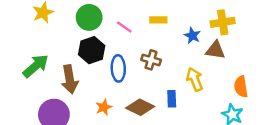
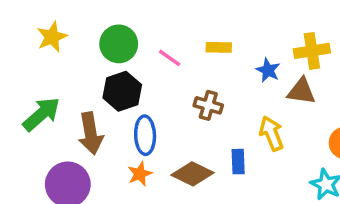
blue ellipse: (118, 68) -> (145, 135), moved

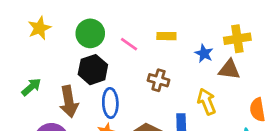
green arrow: (41, 114) -> (31, 87), size x0.7

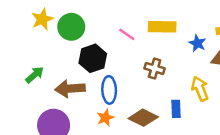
green circle: (90, 33) -> (71, 27), moved
yellow rectangle: (166, 36) -> (162, 27), size x1.5
brown arrow: (69, 102) -> (70, 89), turned 96

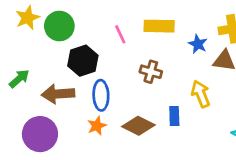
pink line: (127, 34) -> (120, 34), turned 30

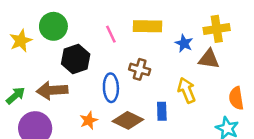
yellow star: (28, 18) -> (21, 41), moved
green arrow: (19, 79) -> (16, 96), moved
blue ellipse: (101, 95) -> (111, 88), moved

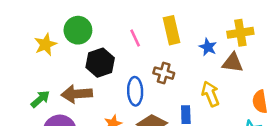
yellow rectangle: (147, 26) -> (172, 30), turned 76

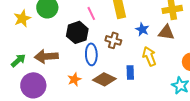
blue star: (208, 47) -> (142, 29), moved
black hexagon: (100, 63) -> (77, 32), moved

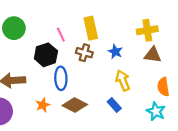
brown triangle: (166, 32) -> (153, 55), moved
brown cross: (113, 40) -> (84, 53), moved
blue rectangle: (130, 72) -> (114, 105), moved, turned -40

